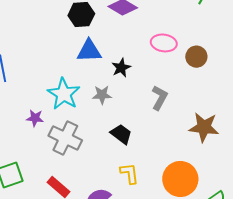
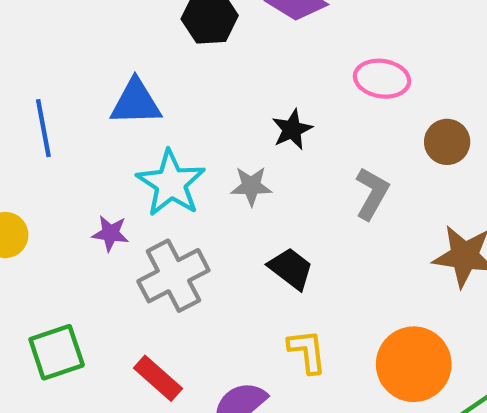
blue triangle: (89, 51) -> (136, 102), moved
brown circle: (196, 57) -> (447, 142), moved
gray cross: (65, 138) -> (173, 276), turned 36

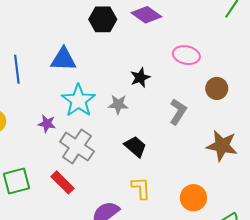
gray cross: (173, 276) -> (77, 147), turned -32
orange circle: (414, 364) -> (193, 198), size x0.7
red rectangle: (158, 378) -> (63, 182), moved

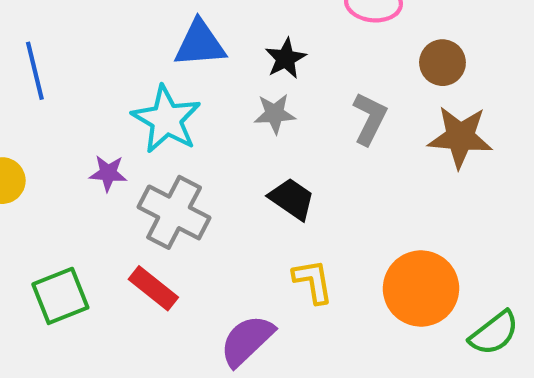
blue triangle: (63, 59) -> (200, 44), moved
gray star: (118, 104) -> (275, 114), moved
brown star: (222, 146) -> (460, 137), moved
orange circle: (193, 198) -> (421, 288), size x1.4

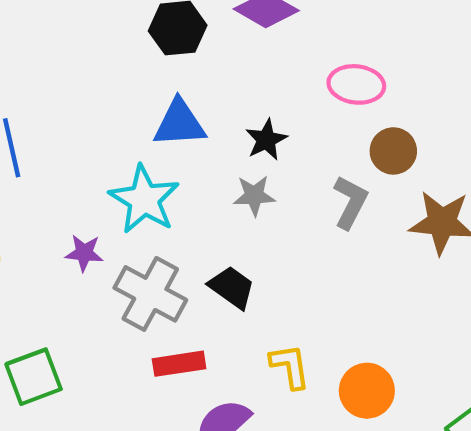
brown circle: (442, 63) -> (393, 151), moved
black trapezoid: (292, 199) -> (232, 287), moved
red rectangle: (153, 288) -> (179, 364), moved, turned -48
orange circle: (421, 288) -> (367, 391), moved, size x0.7

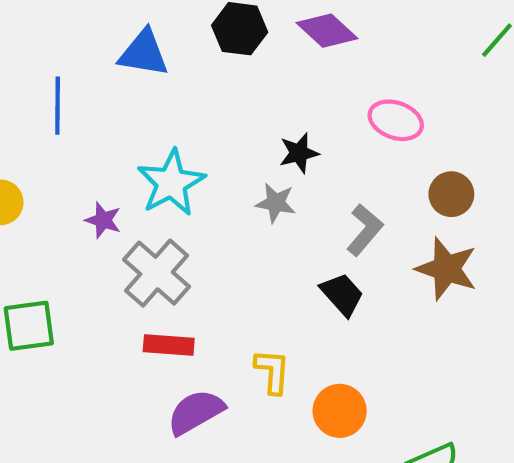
blue triangle: (180, 123) -> (144, 53), moved
brown circle: (393, 151) -> (451, 194), moved
black trapezoid: (232, 287) -> (342, 294), moved

